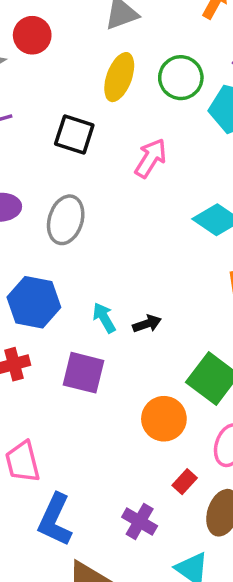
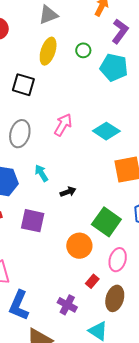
green circle: (181, 78) -> (83, 50), size x0.6
pink arrow: (151, 158) -> (63, 125), moved
cyan arrow: (104, 318) -> (41, 173), moved

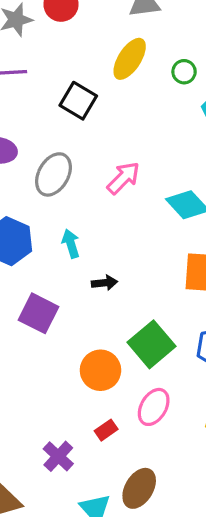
brown ellipse: (115, 298) -> (139, 488), moved

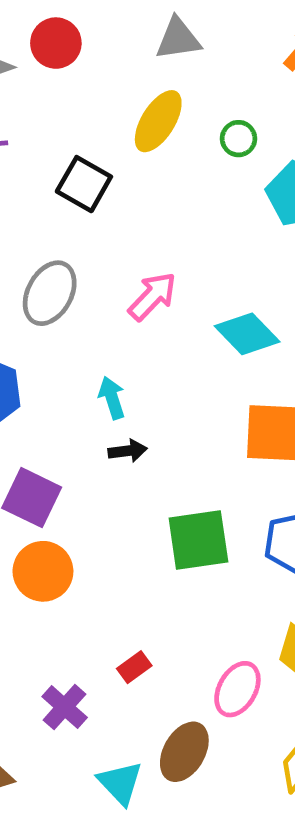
cyan arrow: (71, 244) -> (112, 398), moved
green square: (152, 344) -> (198, 540), turned 33
orange circle: (100, 370) -> (43, 571), moved
pink ellipse: (154, 407) -> (237, 689), moved

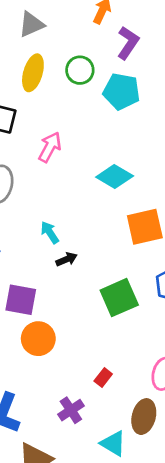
green circle: (238, 139) -> (80, 70), size x1.4
pink arrow: (152, 296) -> (50, 147), moved
purple cross: (65, 707) -> (71, 410), turned 30

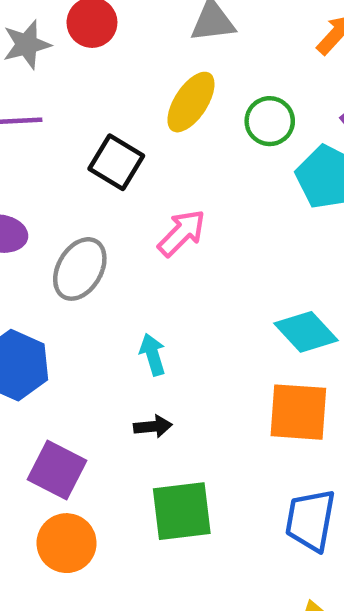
cyan diamond: (115, 177) -> (306, 332), moved
cyan arrow: (50, 232) -> (153, 355), moved
green square: (119, 298) -> (182, 511), moved

